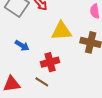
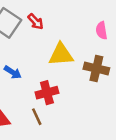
brown line: (42, 82) -> (37, 117), turned 32

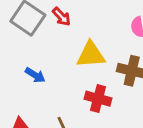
red cross: (47, 93) -> (98, 99), moved, turned 30

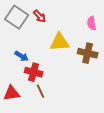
red cross: (98, 99) -> (34, 72), moved

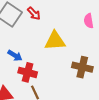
brown cross: (88, 53) -> (82, 67), moved

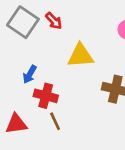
blue arrow: (15, 56) -> (30, 74), turned 88

